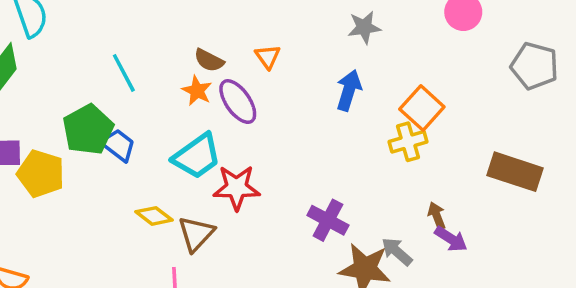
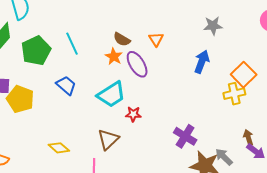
green pentagon: (88, 130) -> (36, 51), moved
red star: (237, 188) -> (133, 114), size x0.6
yellow diamond: (154, 216) -> (59, 148), moved

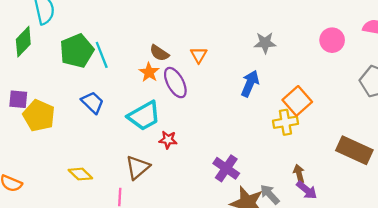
green pentagon: (36, 51) -> (77, 51), moved

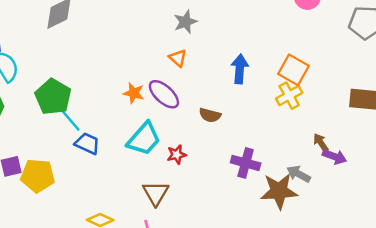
gray star: (265, 43) -> (185, 22), moved
brown semicircle: (159, 53) -> (210, 115), moved
cyan line: (102, 55) -> (69, 119), moved

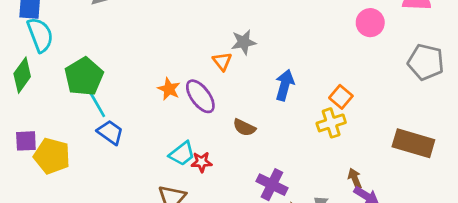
gray star: (185, 22) -> (244, 42), moved
orange square: (294, 70) -> (341, 97), size x0.7
cyan trapezoid: (144, 139) -> (182, 154), moved, size x0.7

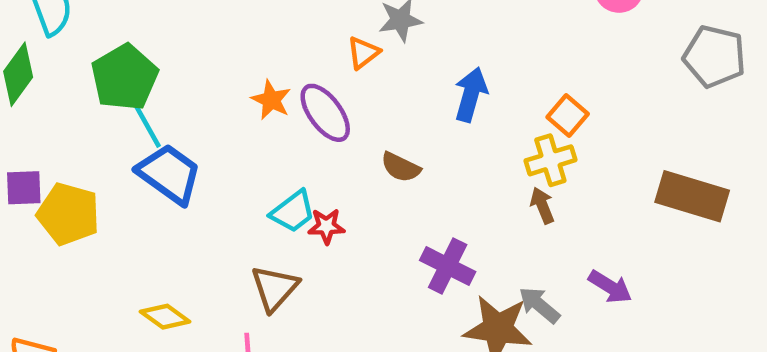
orange triangle: (222, 61) -> (363, 53), turned 30
blue trapezoid: (110, 132) -> (169, 174), size x1.4
brown arrow: (355, 179) -> (542, 205), moved

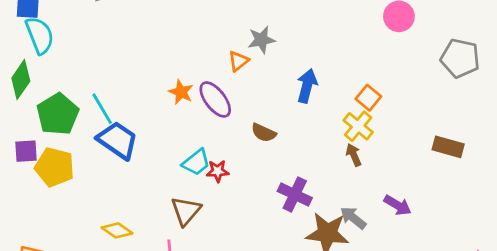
green pentagon: (125, 77) -> (58, 114), moved
yellow cross: (550, 160) -> (358, 126), turned -32
brown rectangle: (692, 196) -> (448, 147), size x0.7

